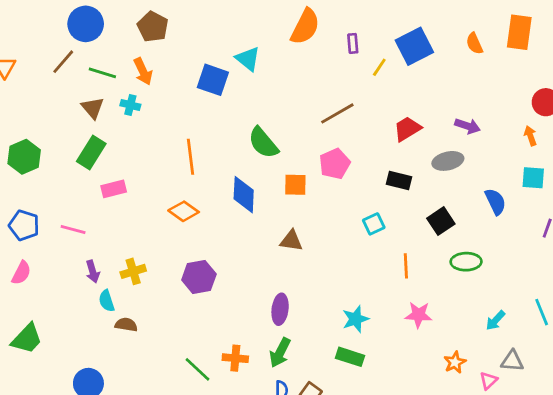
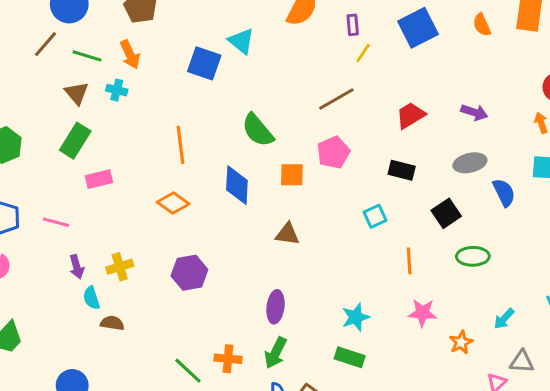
yellow line: (379, 67) -> (363, 53), moved
gray ellipse: (448, 161) -> (470, 163), moved
orange star: (455, 362) -> (461, 342), moved

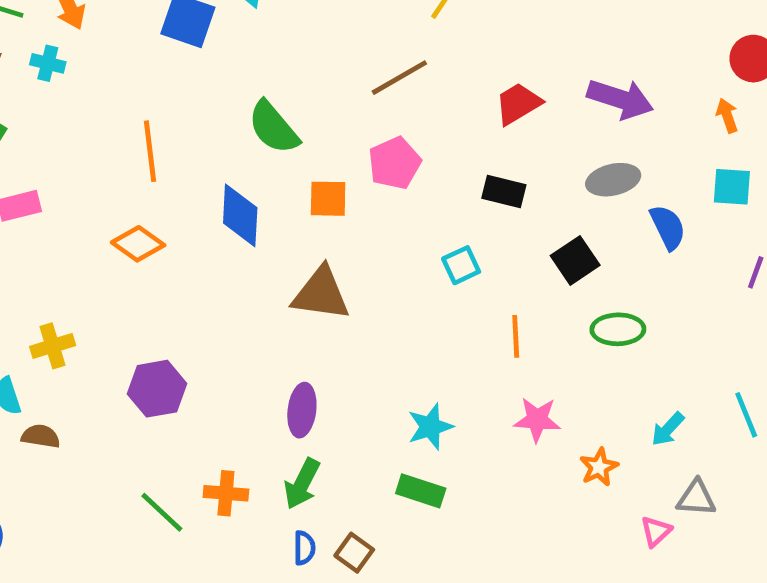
purple arrow: (474, 112) -> (620, 99), size x1.5
brown triangle: (287, 234) -> (321, 294), size x1.5
purple hexagon: (189, 273) -> (157, 389), moved

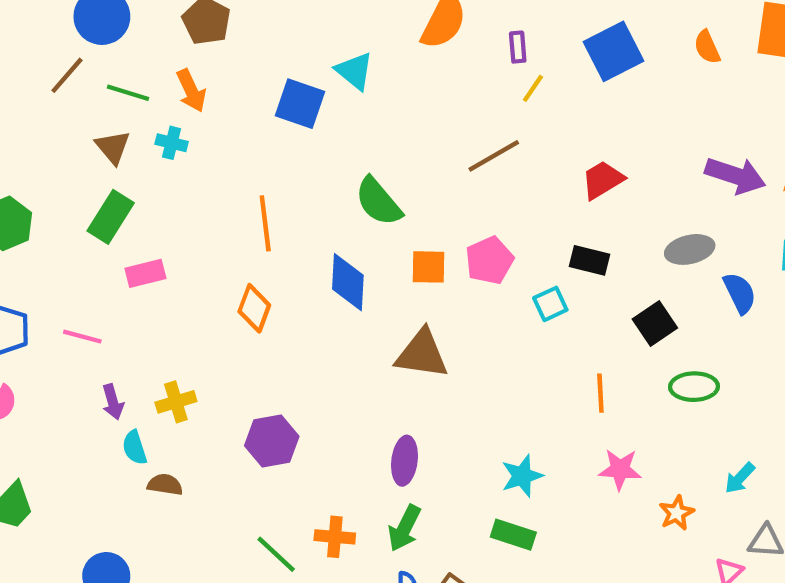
purple arrow: (620, 99) -> (735, 175), moved
pink pentagon: (395, 163) -> (489, 260), moved
orange diamond: (138, 244) -> (254, 308), turned 75
cyan square: (461, 265) -> (550, 304), moved

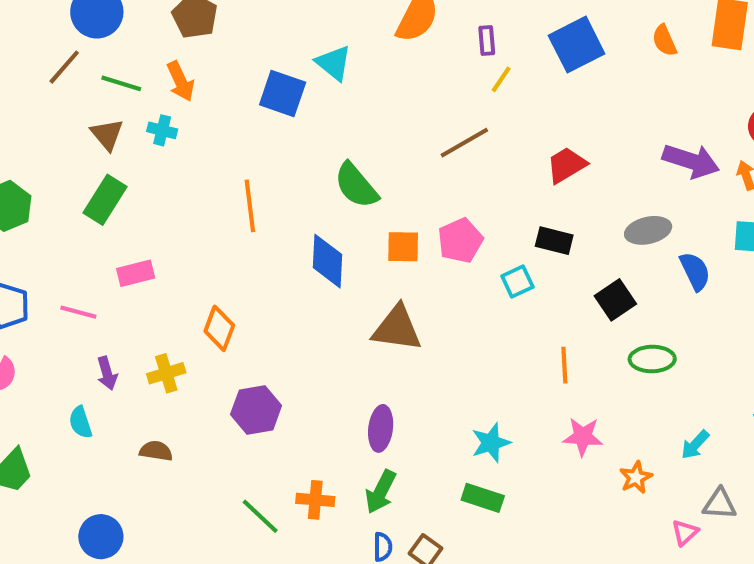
pink rectangle: (145, 273) -> (136, 273), moved
orange diamond: (254, 308) -> (219, 328), moved
cyan semicircle: (135, 448) -> (80, 422), moved

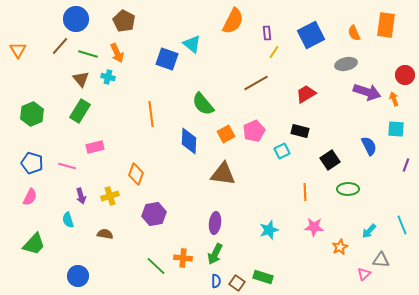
gray ellipse: (648, 230) -> (346, 64), moved
orange square: (403, 247) -> (226, 134), turned -30
green rectangle: (483, 498) -> (263, 277), moved

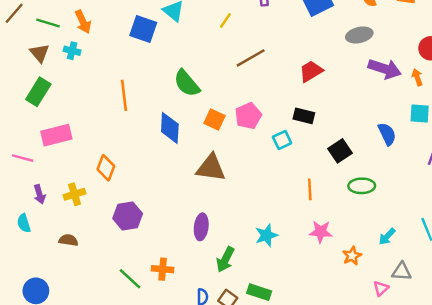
yellow line: (274, 52) -> (225, 21), moved
orange square: (226, 134) -> (214, 119), turned -36
pink rectangle: (95, 147) -> (56, 135), size x1.4
green arrow: (215, 254) -> (225, 259), moved

